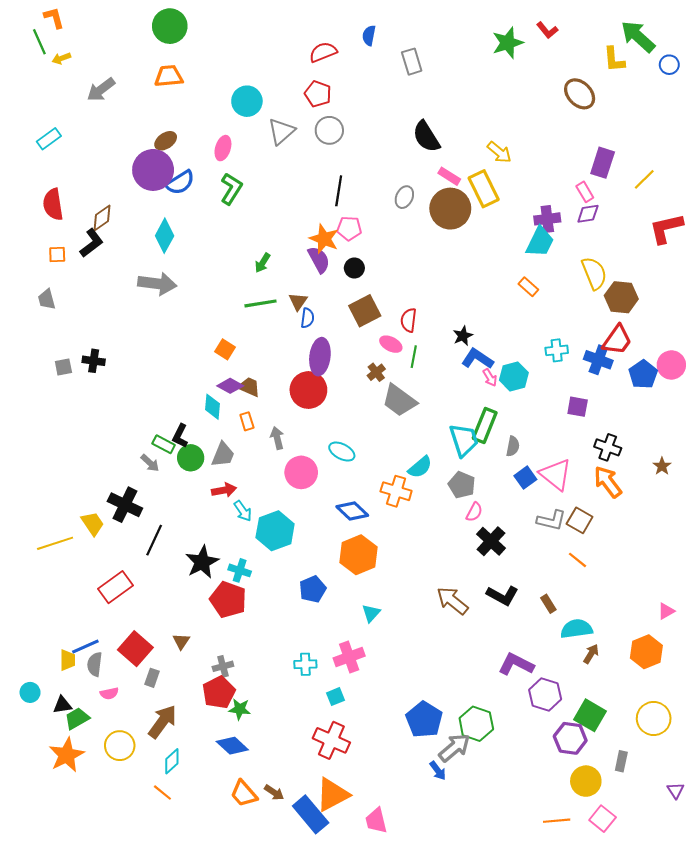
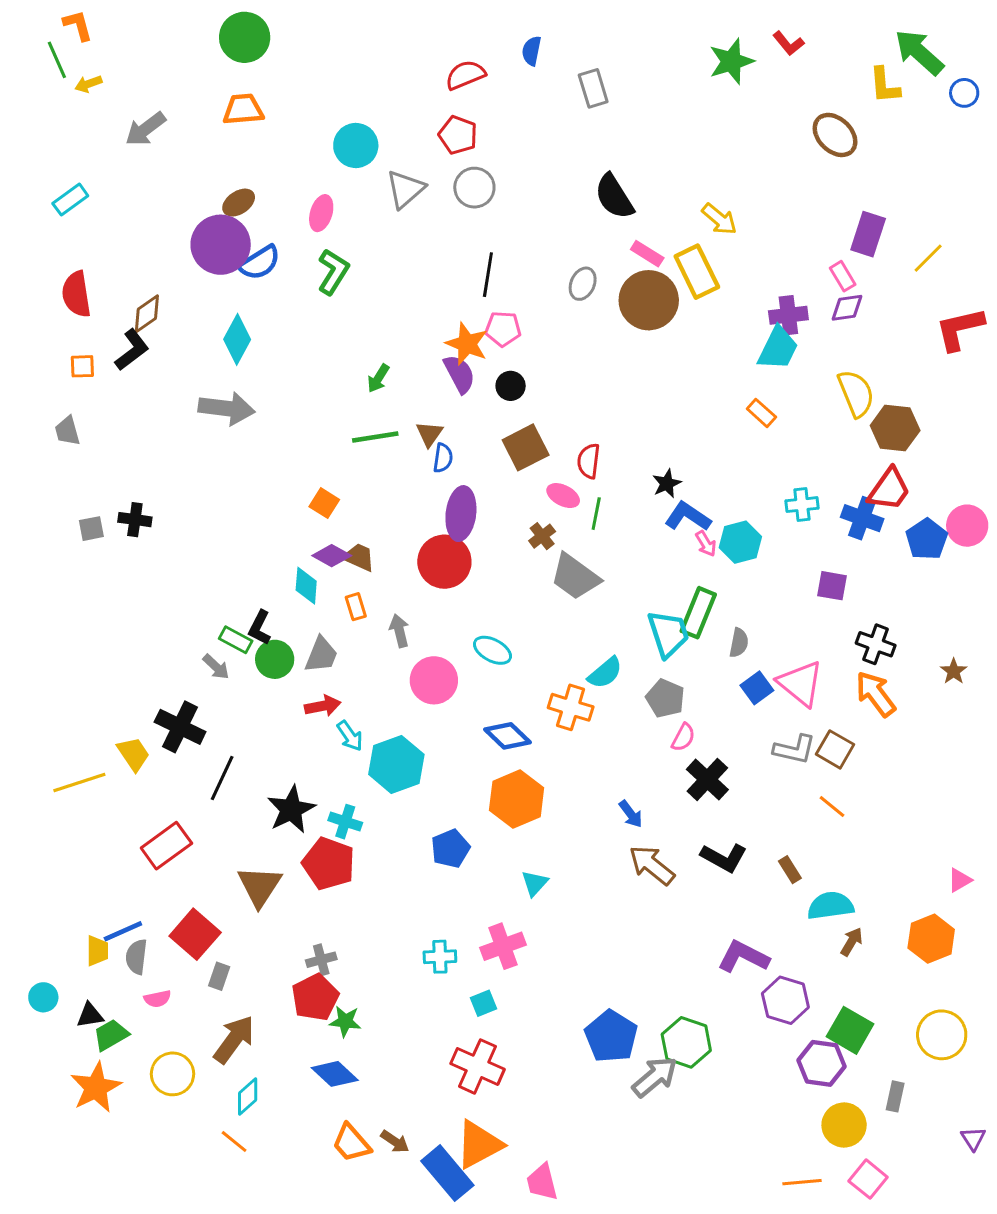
brown triangle: (181, 641) -> (260, 886), moved, size x1.8
blue arrow: (438, 771) -> (631, 814), moved

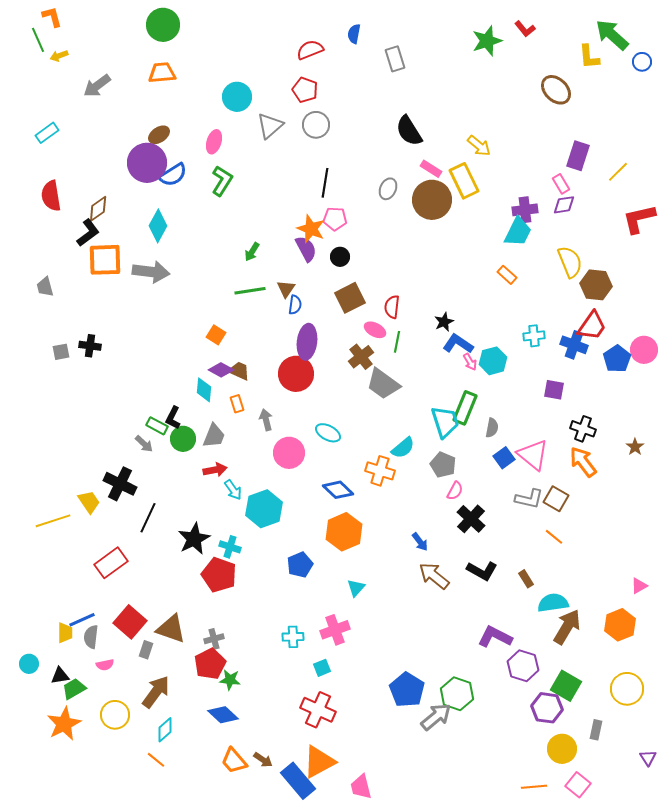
orange square: (82, 366) -> (105, 260), moved, size x2.0
brown cross: (542, 536) -> (361, 357), size x1.4
brown triangle: (260, 886) -> (171, 629), moved, turned -44
brown arrow: (852, 942) -> (567, 627), size x1.8

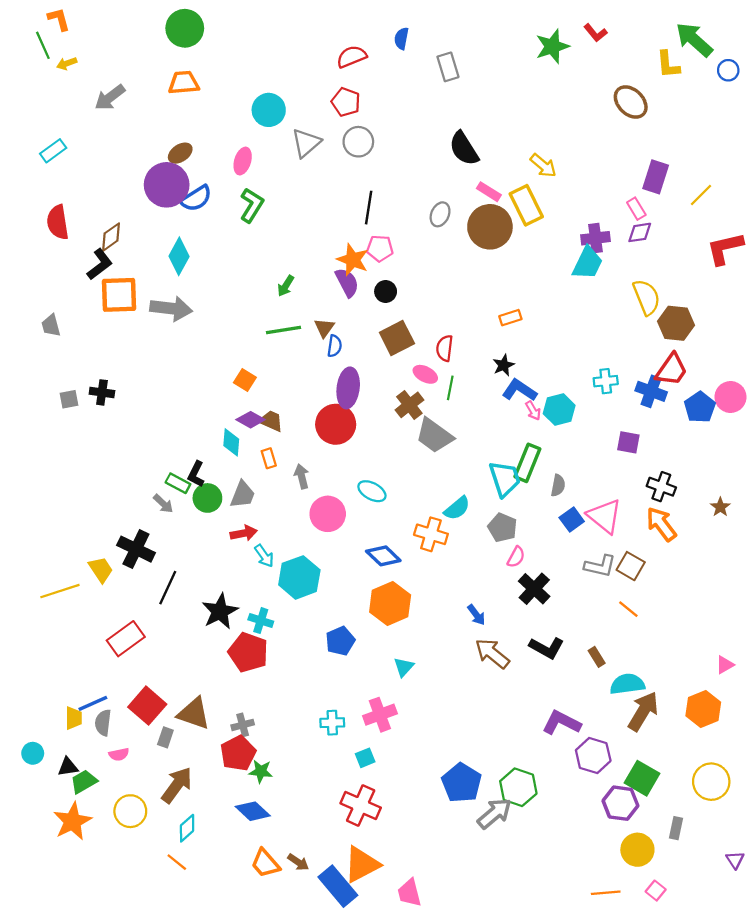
orange rectangle: (507, 275) -> (510, 318), moved, turned -60
pink square: (578, 785) -> (656, 891), size x0.7

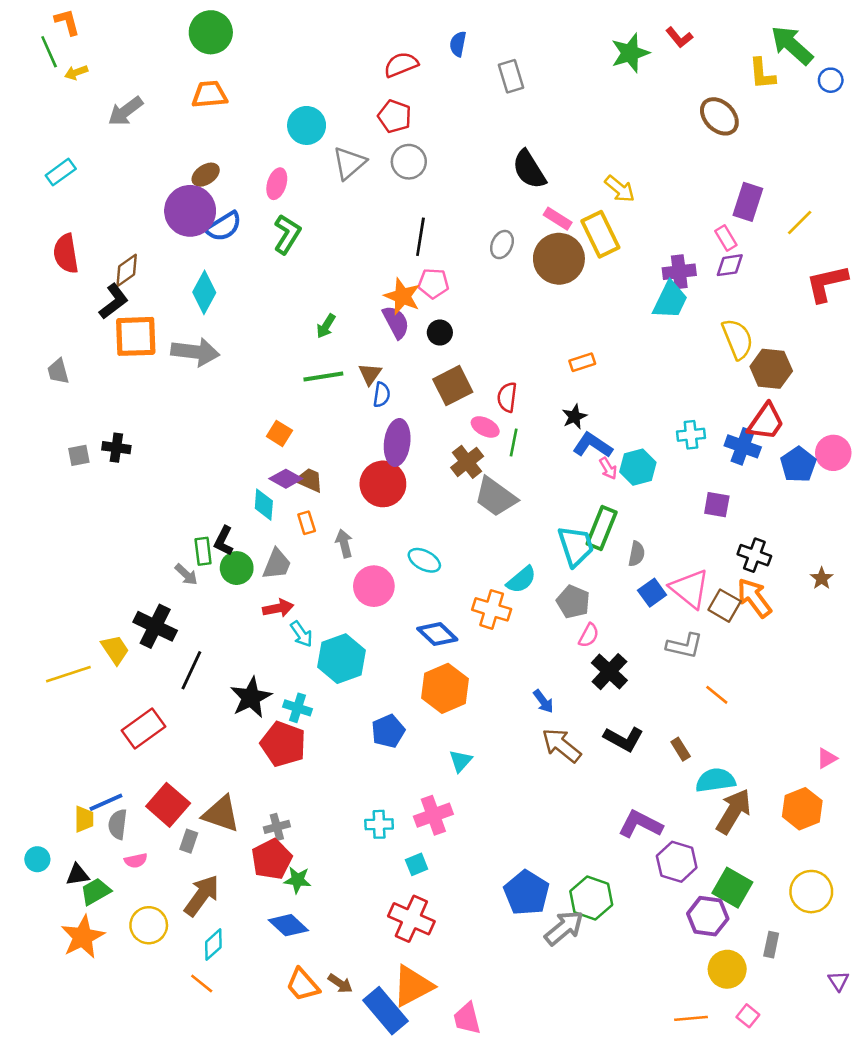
green rectangle: (178, 483) -> (203, 551), turned 55
brown square: (631, 566) -> (725, 606), moved

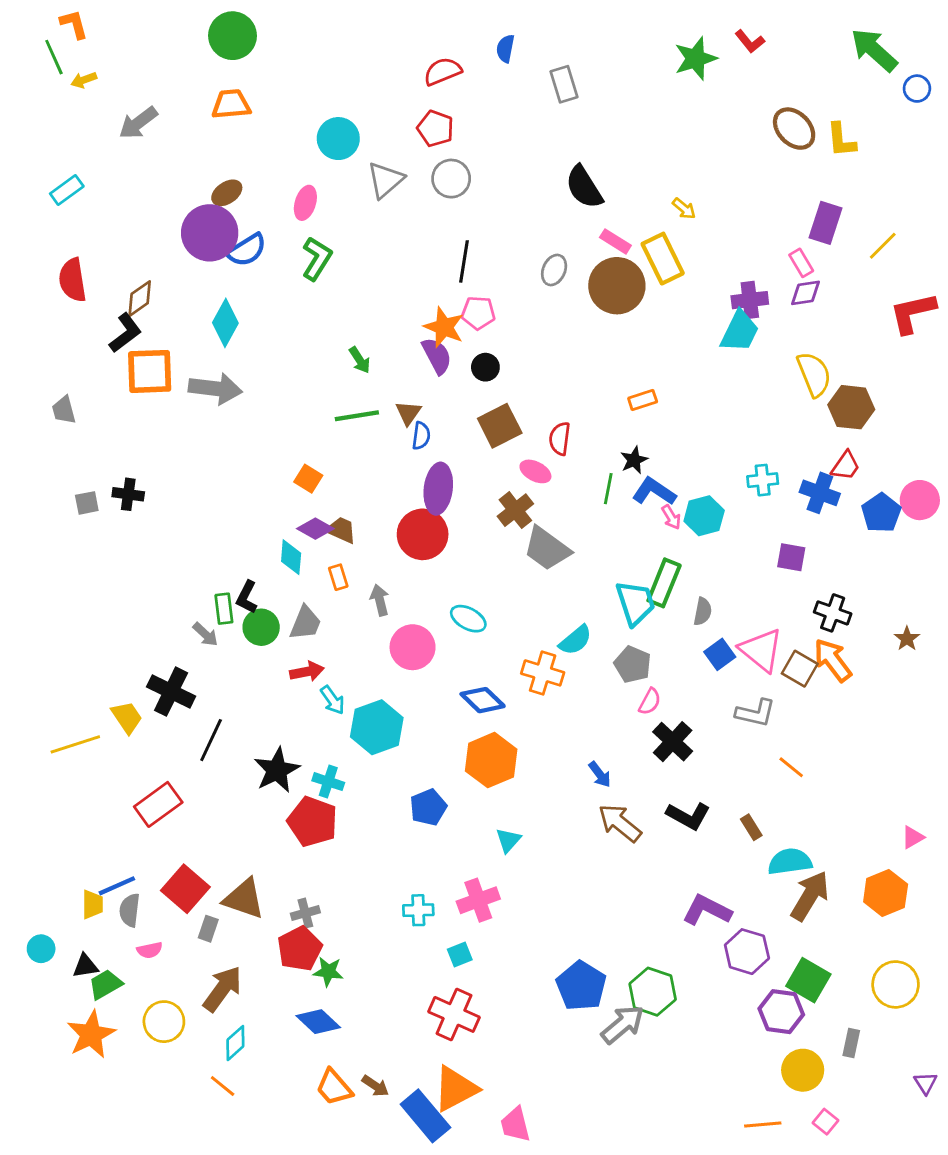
yellow L-shape: (762, 74) -> (841, 140), moved
yellow arrow: (620, 189) -> (684, 209), size x0.7
green arrow: (326, 326) -> (360, 360), turned -65
red trapezoid: (766, 422) -> (846, 466), size x0.7
green line: (514, 443) -> (608, 489), moved

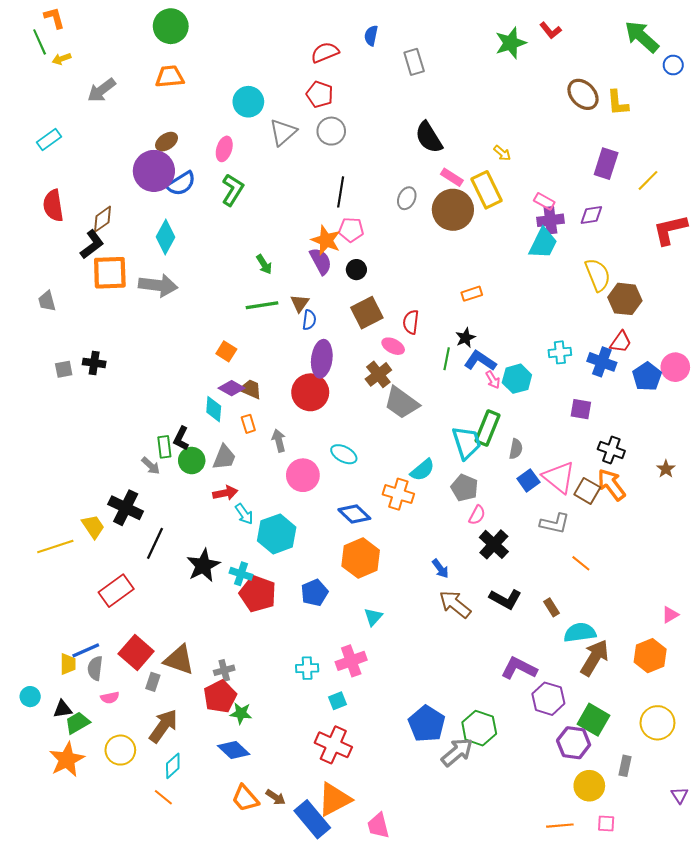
pink rectangle: (801, 263) -> (544, 201), moved, turned -30
red pentagon: (313, 822) -> (258, 594), moved
pink square: (826, 1122) -> (606, 823), turned -36

